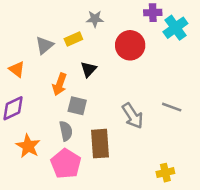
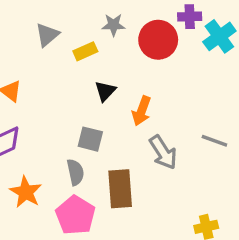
gray triangle: (44, 45) -> (47, 35), moved
red circle: (130, 45) -> (158, 40), moved
orange arrow: (60, 84) -> (142, 111), moved

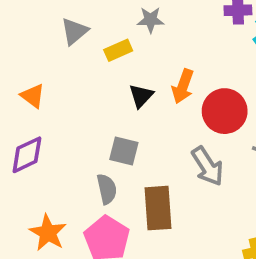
red circle: (158, 40) -> (225, 111), moved
orange arrow: (142, 111) -> (183, 86), moved
orange star: (26, 192) -> (48, 233), moved

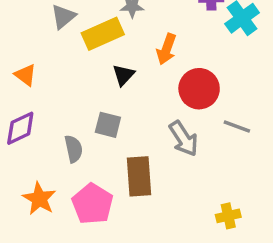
yellow rectangle: (118, 50) -> (103, 34), size x1.6
orange arrow: (183, 86) -> (166, 49), moved
gray semicircle: (107, 189) -> (74, 149), moved

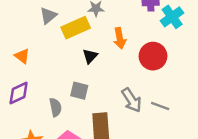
orange arrow: (166, 49) -> (120, 38), turned -30
red circle: (199, 89) -> (153, 56), moved
gray line: (237, 127) -> (160, 106), moved

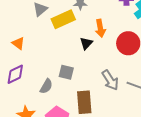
black triangle: (90, 56) -> (86, 43), moved
gray semicircle: (55, 107) -> (46, 86), turned 42

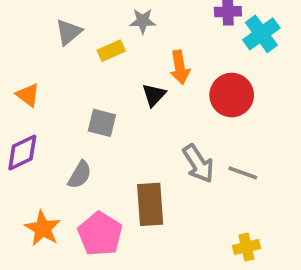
yellow rectangle: (63, 19) -> (111, 51), size x0.6
gray square: (66, 72) -> (102, 123), moved

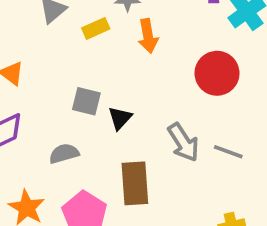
orange arrow: (180, 67) -> (148, 36), moved
black triangle: (154, 95) -> (120, 118), moved
gray semicircle: (80, 175) -> (64, 154), turned -136

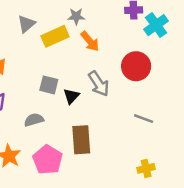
yellow rectangle: (96, 28) -> (55, 36), size x1.5
orange arrow: (148, 36) -> (90, 41), turned -30
gray arrow: (183, 142) -> (99, 84), moved

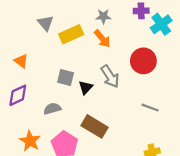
gray star: (76, 16) -> (103, 16), moved
gray triangle: (26, 24) -> (46, 23), turned -30
brown rectangle: (81, 140) -> (94, 126), turned -55

